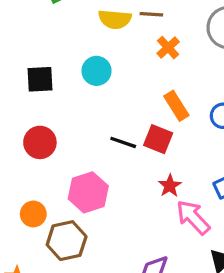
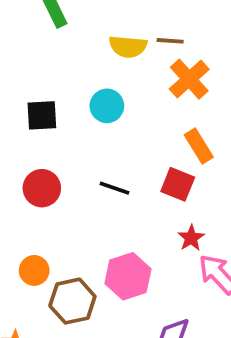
orange cross: (168, 48) -> (189, 79), size x1.5
black line: (123, 142) -> (115, 188), moved
pink hexagon: (88, 192) -> (128, 276), moved

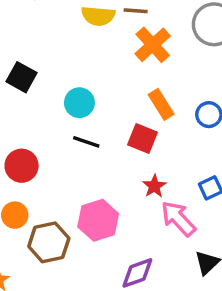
cyan circle: (107, 106) -> (79, 103), moved
black square: (42, 115) -> (22, 77), turned 32
red circle: (42, 188) -> (22, 166), moved

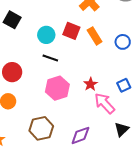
red square: (142, 138) -> (71, 31), moved
pink hexagon: (98, 220) -> (57, 88), moved
brown hexagon: (49, 242) -> (41, 128), moved

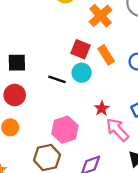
black square: (12, 20) -> (17, 63), moved, turned -30
cyan circle: (46, 35) -> (82, 73), moved
pink hexagon: (57, 88) -> (65, 130), moved

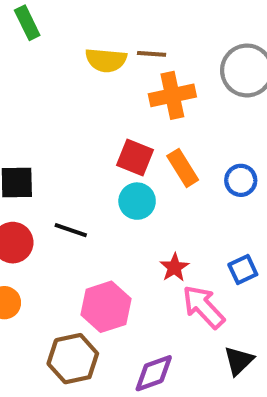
orange cross: (101, 16) -> (172, 95), turned 30
black line: (57, 79) -> (71, 230), moved

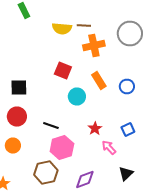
red square: (135, 158) -> (63, 70), moved
black line: (71, 230) -> (51, 126), moved
pink arrow: (203, 307) -> (109, 148), size x0.7

